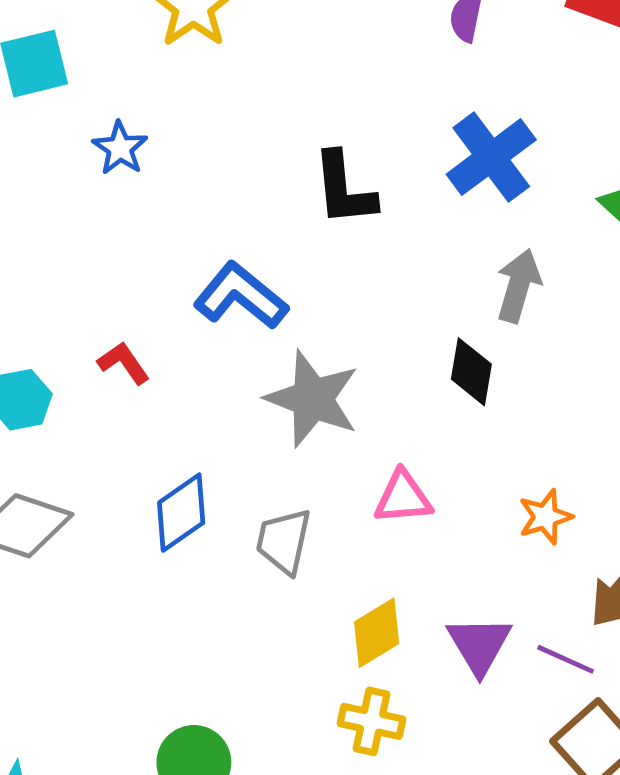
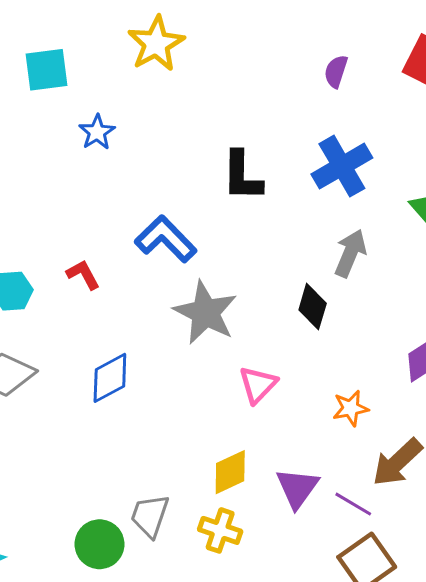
pink triangle: (403, 497) -> (258, 385), turned -48
gray trapezoid: (284, 541) -> (150, 516), moved

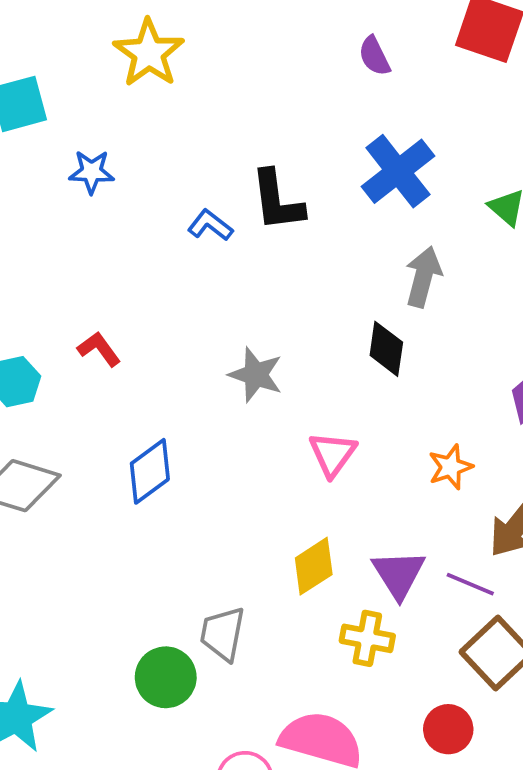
purple semicircle: (336, 71) -> (374, 56), turned -36
blue star: (97, 132) -> (91, 172), turned -30
blue L-shape: (166, 239) -> (210, 225), moved, size x0.6
gray star: (205, 313) -> (256, 375), size x0.7
yellow cross: (220, 530) -> (367, 638), moved

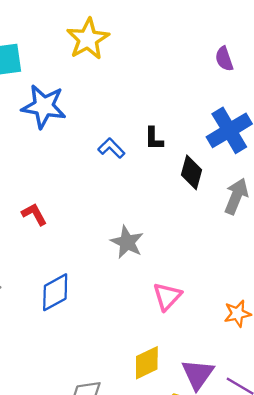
blue star: (91, 172) -> (44, 106), size x1.6
black L-shape: (277, 201) -> (154, 139), size x0.6
black diamond: (386, 349) -> (192, 172), moved

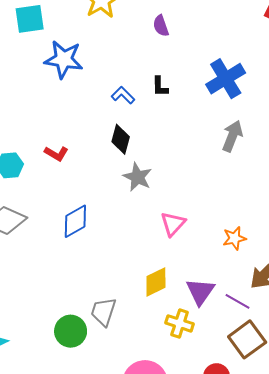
purple semicircle: (224, 59) -> (161, 26), moved
black diamond: (192, 172) -> (121, 139), moved
red L-shape: (34, 214) -> (56, 153), turned 150

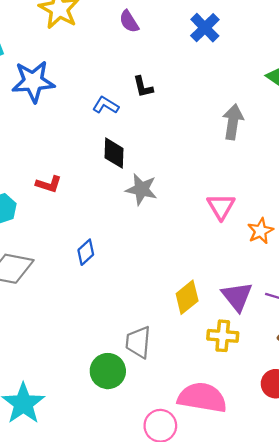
blue cross: (226, 79) -> (205, 28), moved, size x0.7
blue diamond: (75, 221) -> (86, 252), size x0.7
pink triangle: (173, 224) -> (221, 206), moved

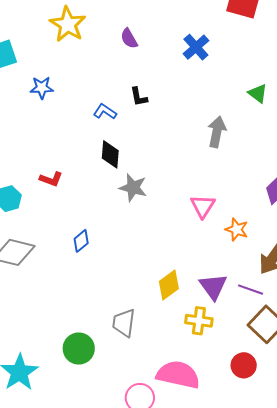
blue star: (33, 82) -> (42, 88), size x0.6
orange star: (260, 231) -> (237, 229), turned -30
green circle: (108, 371) -> (79, 349), moved

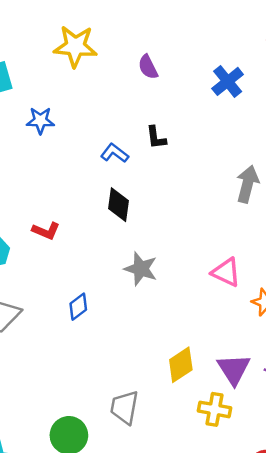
yellow star: (68, 24) -> (75, 46), turned -30
gray star: (133, 188) -> (141, 269), moved
pink triangle: (203, 206) -> (226, 272), turned -40

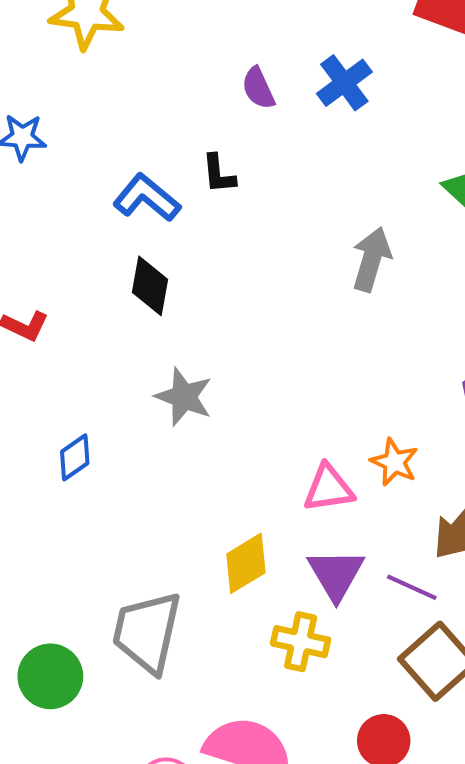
purple semicircle: (148, 67) -> (258, 88), moved
blue L-shape: (115, 153) -> (147, 198), size x1.4
pink triangle: (226, 272) -> (329, 488), moved, turned -36
gray trapezoid: (124, 407) -> (147, 632), size x1.4

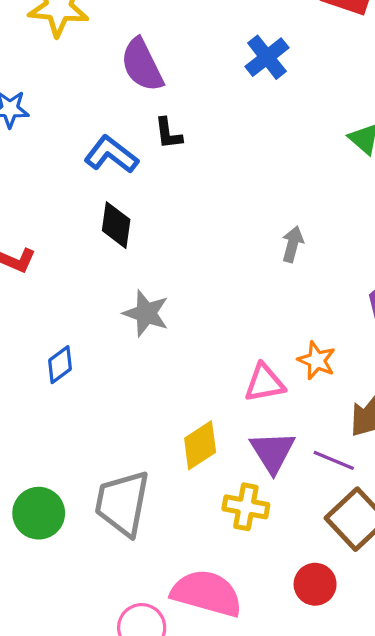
purple semicircle: (258, 88) -> (142, 65), moved, size x1.6
gray arrow: (372, 259) -> (293, 244), moved, size x0.7
green circle: (50, 676) -> (39, 513), moved

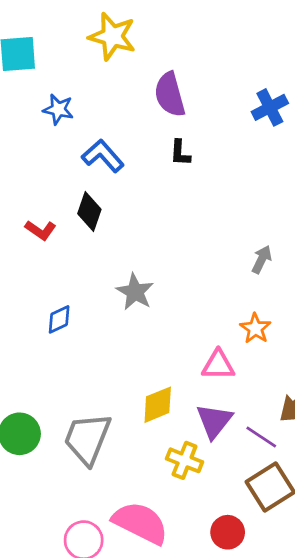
blue L-shape: (111, 154) -> (103, 156), moved
black diamond: (116, 225) -> (89, 211), moved
orange star: (317, 360) -> (255, 328), moved

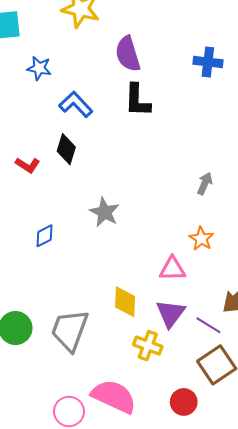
blue cross: (270, 107) -> (208, 62), turned 36
black L-shape: (180, 153) -> (137, 100), size x1.6
yellow diamond: (158, 405) -> (125, 302), turned -64

